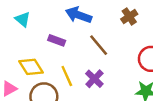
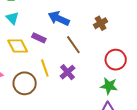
yellow diamond: (31, 67) -> (18, 46), moved

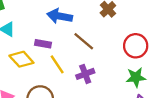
yellow line: (45, 68) -> (57, 64), moved
purple cross: (67, 72) -> (85, 74), turned 35

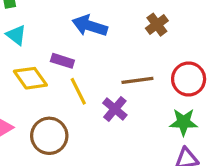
brown line: (84, 41) -> (137, 80), moved, turned -55
purple cross: (85, 74) -> (115, 109), turned -36

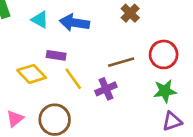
cyan triangle: (16, 35) -> (40, 20), moved
purple cross: (115, 109) -> (106, 89), turned 35

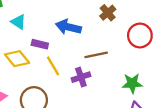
cyan triangle: (40, 20) -> (18, 22), moved
blue arrow: (74, 23) -> (68, 27), moved
red circle: (164, 54) -> (140, 36), moved

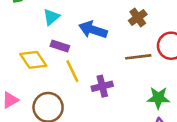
cyan triangle: (18, 22) -> (51, 17), moved, turned 42
brown line: (96, 55) -> (138, 57), moved

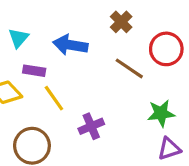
brown line: (138, 57) -> (129, 68), turned 50
purple cross: (102, 86) -> (91, 126), moved

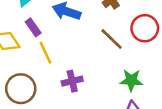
purple rectangle: (34, 71) -> (33, 27), turned 36

